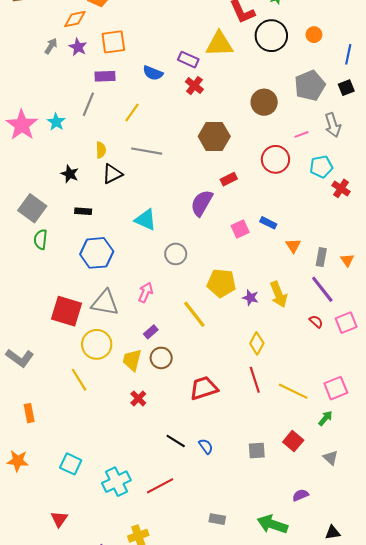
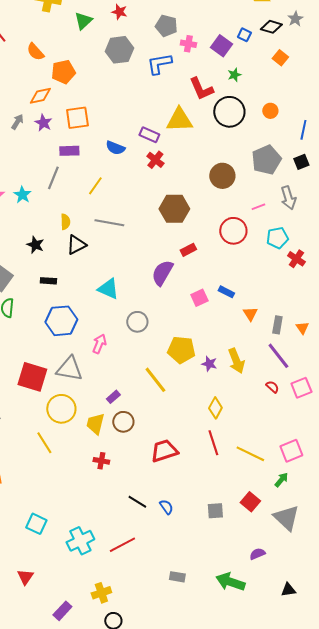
pink arrow: (146, 292) -> (99, 344), moved
red cross: (138, 398) -> (101, 461), turned -35
gray triangle: (331, 458) -> (286, 518), size x1.8

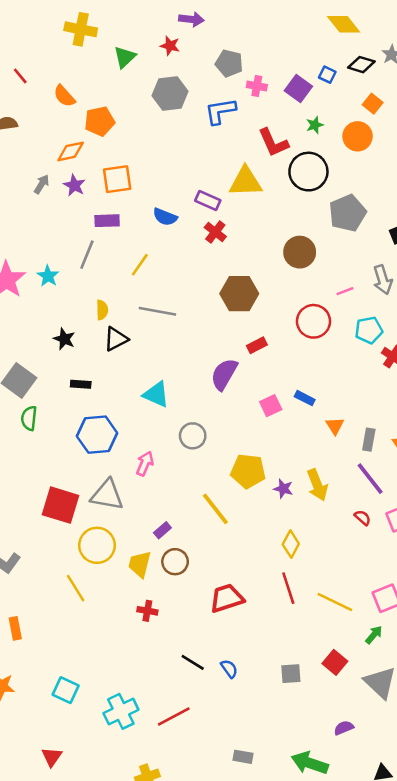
orange circle: (270, 111) -> (358, 136), moved, size x1.5
gray pentagon: (266, 160) -> (347, 213), moved

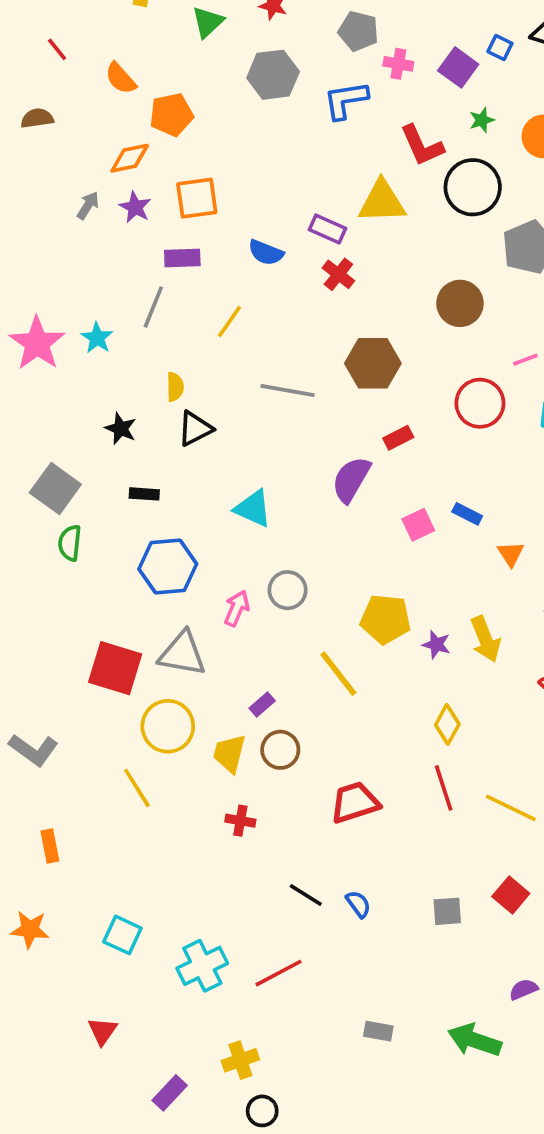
gray line: (157, 311) -> (288, 390), moved
gray circle: (193, 436) -> (288, 590), moved

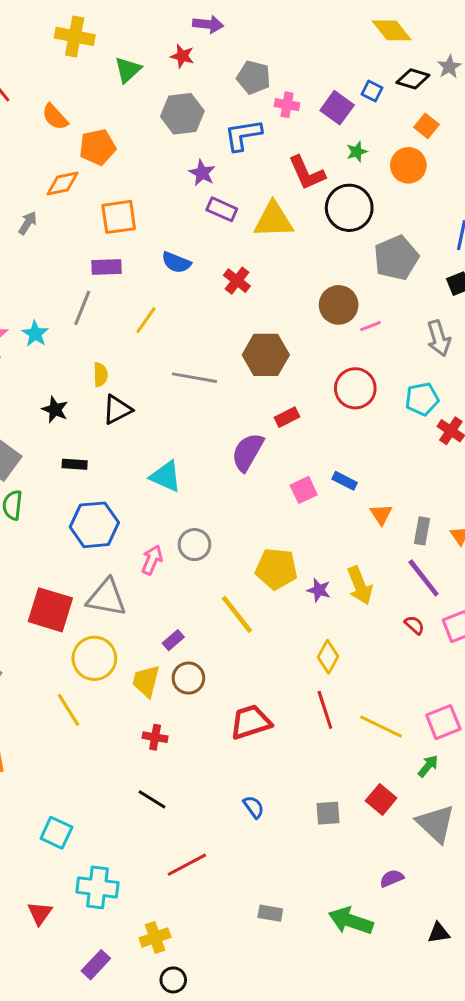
purple star: (135, 207) -> (202, 173), moved
purple rectangle: (327, 229) -> (222, 209), moved
pink line: (525, 360) -> (370, 326), moved
black line: (306, 895) -> (152, 799), moved
cyan cross: (202, 966) -> (97, 887), moved, turned 33

